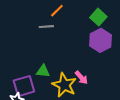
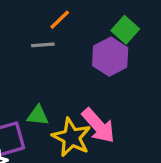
purple hexagon: (100, 40) -> (110, 57), moved
pink arrow: (81, 78) -> (98, 126), size x1.6

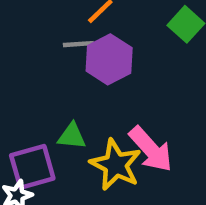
purple hexagon: (110, 57) -> (109, 59), moved

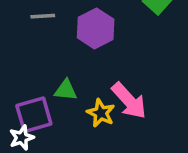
gray line: (78, 44) -> (43, 16), moved
yellow star: (116, 165) -> (101, 113), size x0.7

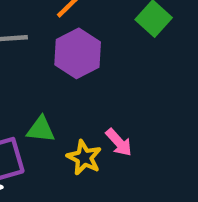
pink arrow: (129, 101) -> (119, 142), size x0.6

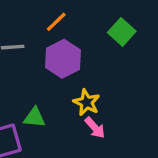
yellow star: (84, 158) -> (87, 102), moved

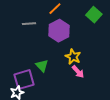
green triangle: (34, 118) -> (42, 66), turned 40

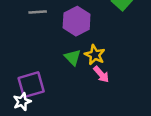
green triangle: (42, 66) -> (73, 57), moved

